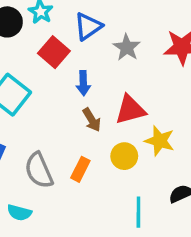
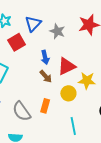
red square: (54, 52) -> (17, 42), turned 30
blue arrow: (83, 83) -> (45, 57), moved
cyan line: (138, 212) -> (73, 126), moved

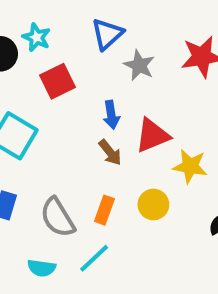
blue triangle: (33, 24) -> (107, 34), moved
yellow circle: (68, 93) -> (153, 204), moved
cyan line: (73, 126) -> (94, 258), moved, turned 54

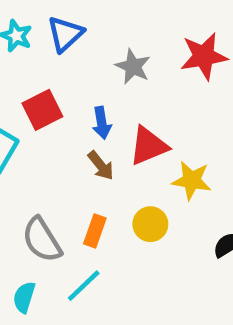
blue triangle: (107, 34) -> (65, 34), moved
red square: (57, 81) -> (42, 110), moved
cyan semicircle: (42, 268) -> (24, 297), turned 100

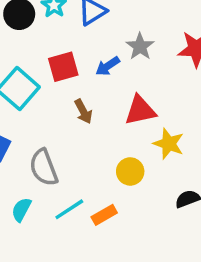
blue arrow: (102, 123) -> (108, 66), moved, turned 55
brown arrow: (101, 165) -> (83, 111), moved
orange rectangle: (95, 231) -> (104, 215), moved, turned 30

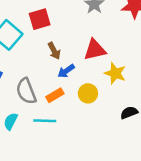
blue arrow: (108, 66) -> (66, 71), moved
cyan line: (69, 209) -> (45, 121), turned 35
orange rectangle: (104, 215) -> (55, 95), moved

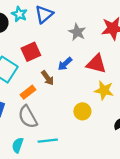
red triangle: (95, 50) -> (96, 64), moved, turned 35
blue arrow: (66, 71) -> (65, 64), moved
orange rectangle: (55, 95) -> (28, 92), moved

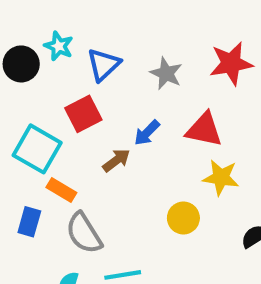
blue triangle: (44, 14) -> (104, 65), moved
brown arrow: (48, 78) -> (116, 160), turned -88
orange rectangle: (28, 92) -> (61, 190), moved, turned 72

